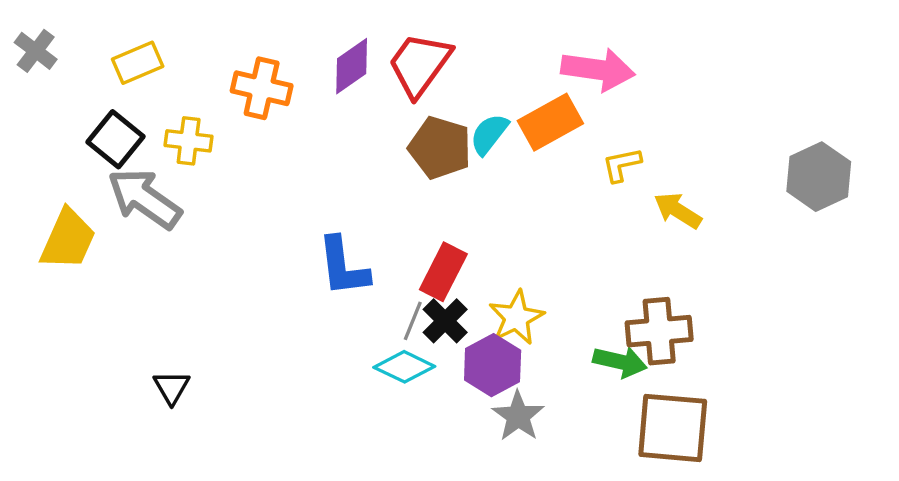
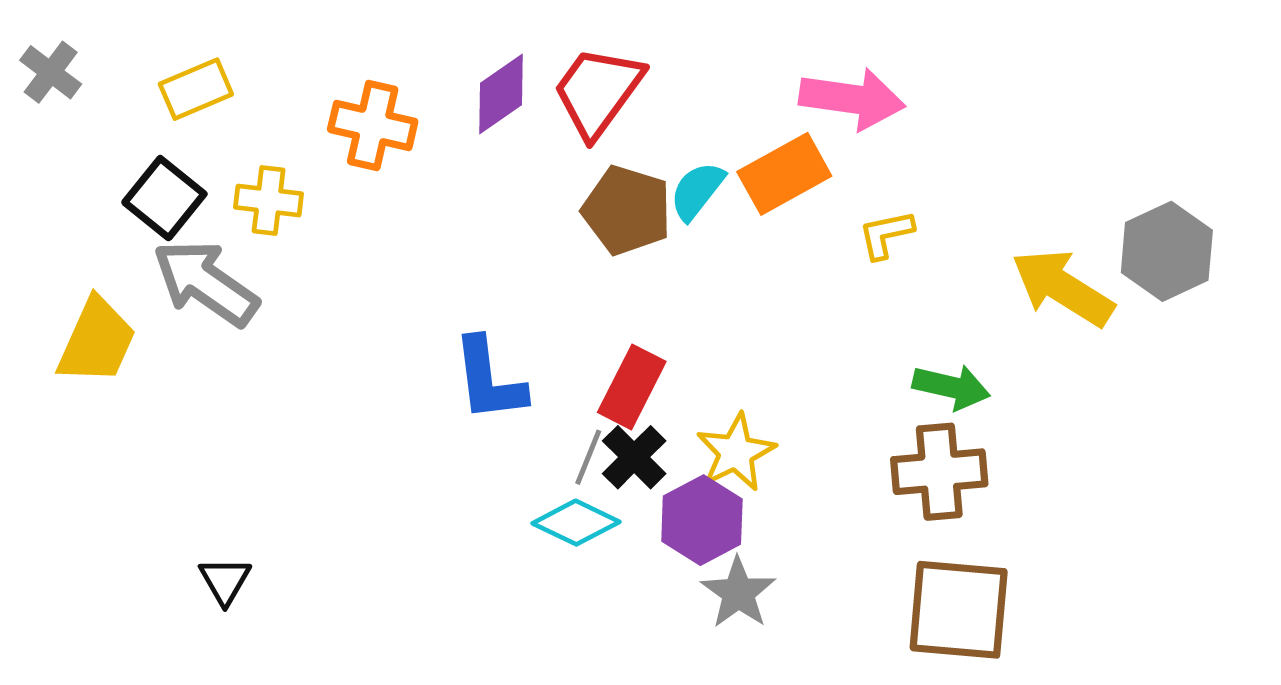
yellow arrow: (678, 211) -> (1063, 288), moved, size x1.5
green arrow: (620, 362) -> (951, 387), moved
black triangle: (172, 387) -> (225, 581), moved

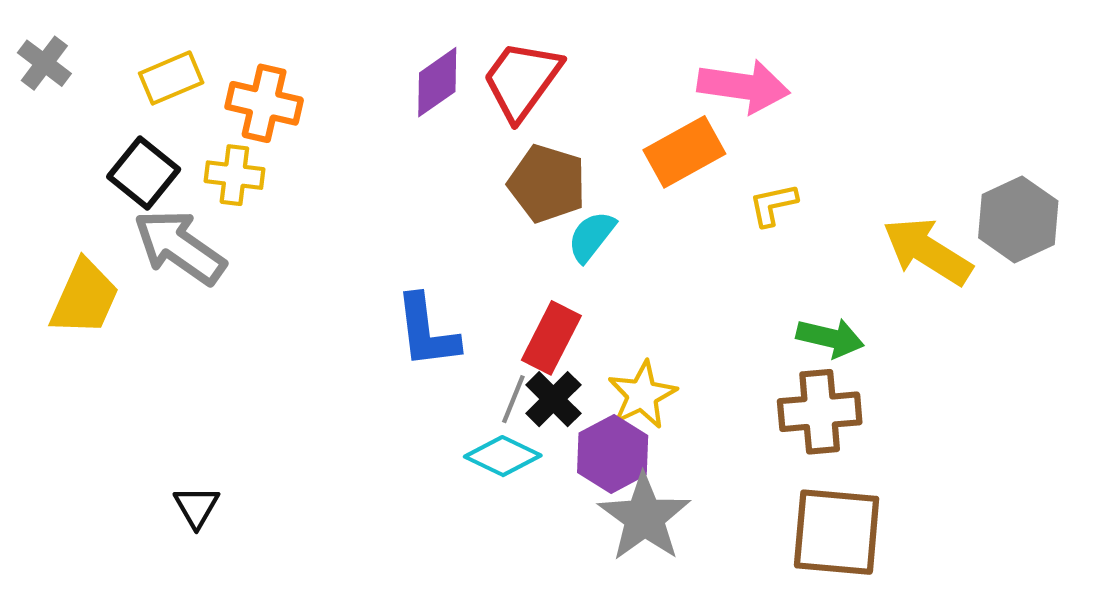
orange cross: (373, 125) -> (264, 103), moved
cyan semicircle: (697, 191) -> (591, 236), moved
gray star: (738, 593) -> (644, 517), size x1.4

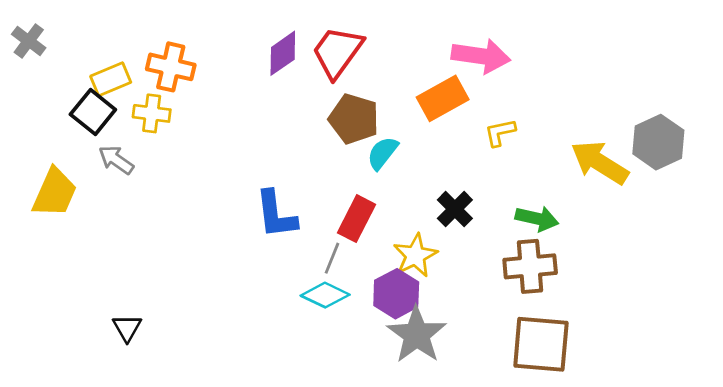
yellow rectangle: (171, 78) -> (111, 79), moved
gray arrow: (180, 247) -> (116, 160), size x0.6
black cross: (553, 399) -> (455, 209), moved

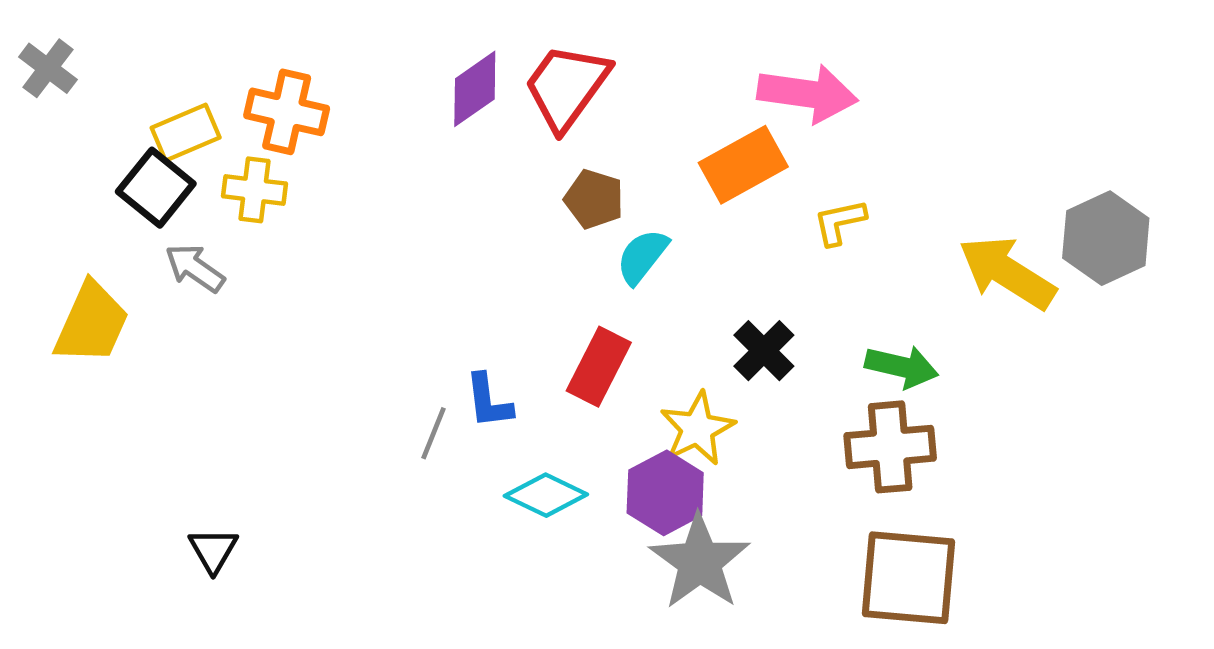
brown pentagon: (354, 119) -> (594, 199), size x0.7
blue L-shape: (276, 214) -> (489, 401), moved, size x0.7
gray line: (332, 258) -> (433, 433), moved

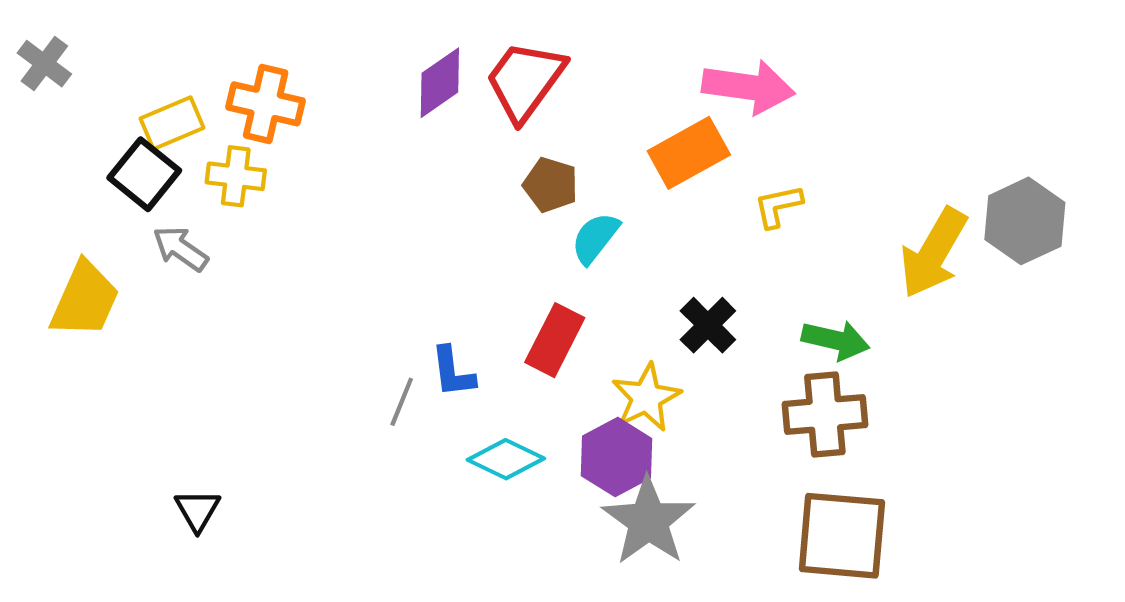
yellow arrow: (1007, 273) -> (933, 253), turned -92

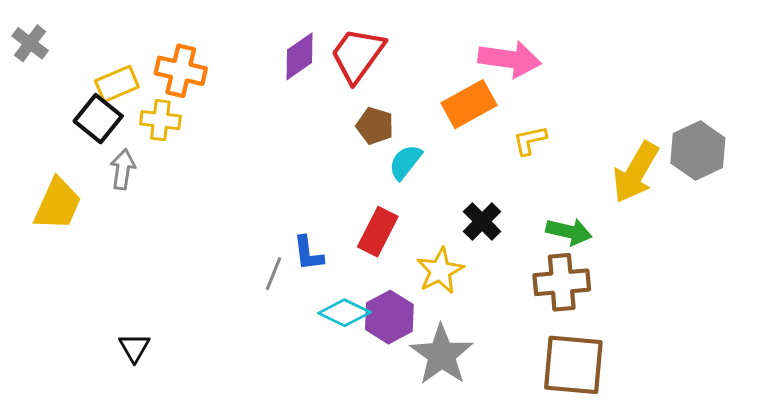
gray arrow: (180, 249) -> (123, 169), turned 63
purple hexagon: (616, 457) -> (389, 317), moved

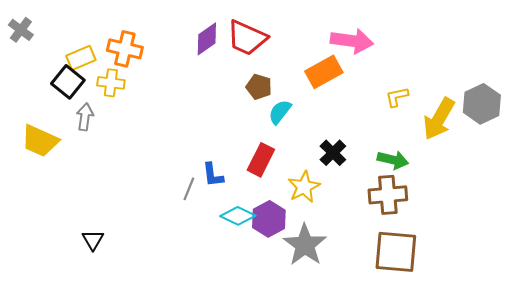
red trapezoid: (357, 55) -> (247, 38), turned -102
yellow L-shape: (530, 140) -> (397, 97), moved
yellow trapezoid: (58, 204) -> (40, 141), turned 90

